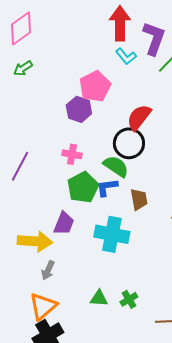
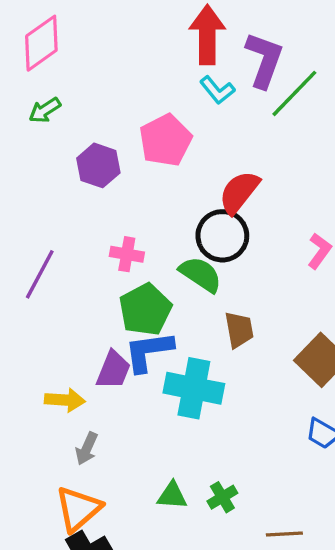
purple hexagon: (79, 109) -> (98, 165), moved
blue L-shape: (107, 187) -> (149, 351), moved, size x1.4
yellow arrow: (35, 241) -> (65, 400), size x0.7

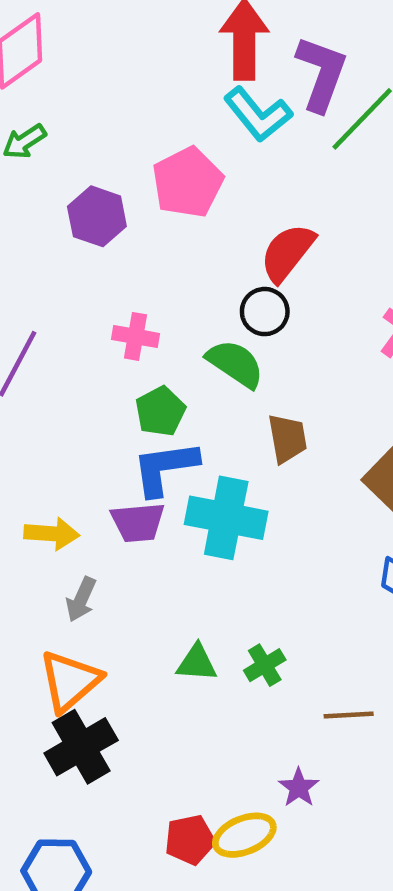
cyan L-shape: (217, 90) -> (258, 114), size x1.4
black circle: (222, 236) -> (265, 312), size x0.7
green pentagon: (145, 310) -> (160, 411), size x0.7
purple trapezoid: (113, 370) -> (138, 522), moved, turned 63

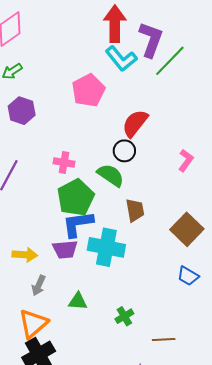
purple hexagon: (97, 216) -> (22, 111), moved
green pentagon: (160, 411) -> (76, 197), size x1.6
green triangle: (197, 663) -> (78, 301), moved

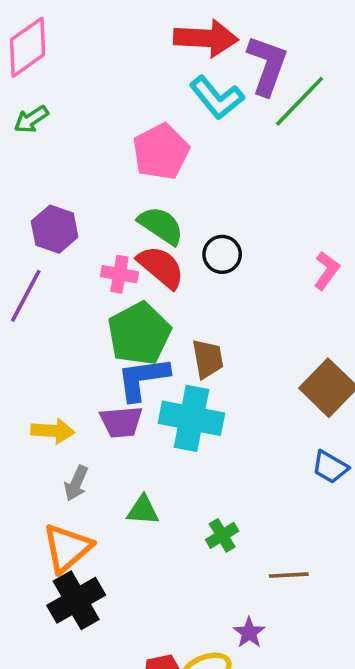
red arrow: (115, 24) -> (206, 38), turned 93
purple hexagon: (22, 111) -> (55, 229), moved
red semicircle: (135, 123) -> (161, 267), moved, turned 92
green semicircle: (111, 175) -> (161, 226), moved
brown trapezoid: (135, 210) -> (208, 359), moved

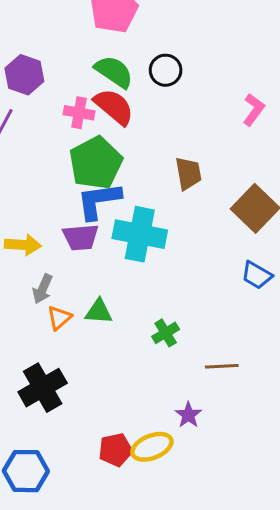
black circle: (222, 254) -> (166, 70), moved
brown trapezoid: (208, 359) -> (188, 173), moved
orange triangle: (67, 548) -> (59, 318), moved, size x0.6

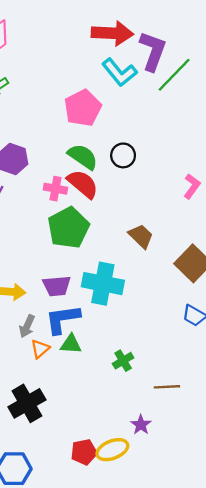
brown trapezoid: (188, 173) -> (141, 236), turned -36
blue L-shape: (99, 201) -> (63, 319), moved

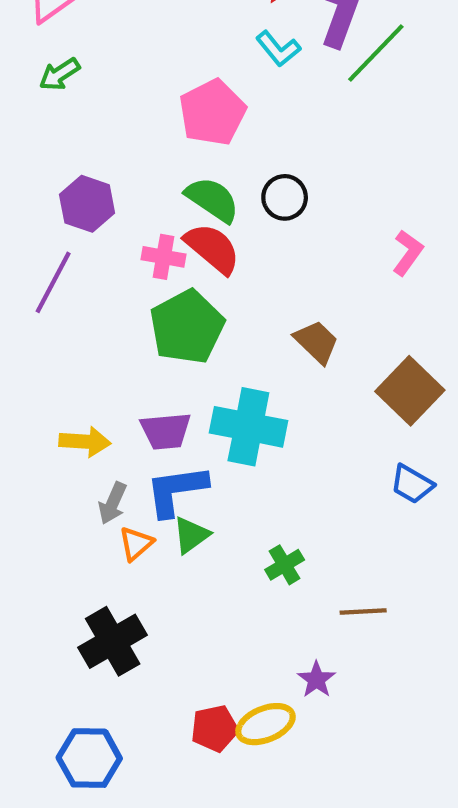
cyan L-shape: (120, 72) -> (278, 49), size x0.7
green triangle: (71, 344) -> (191, 535), turned -40

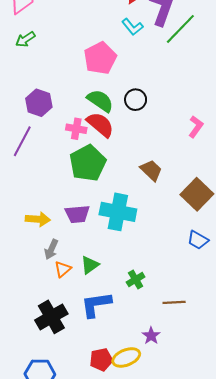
blue L-shape: (176, 490) -> (96, 304), moved

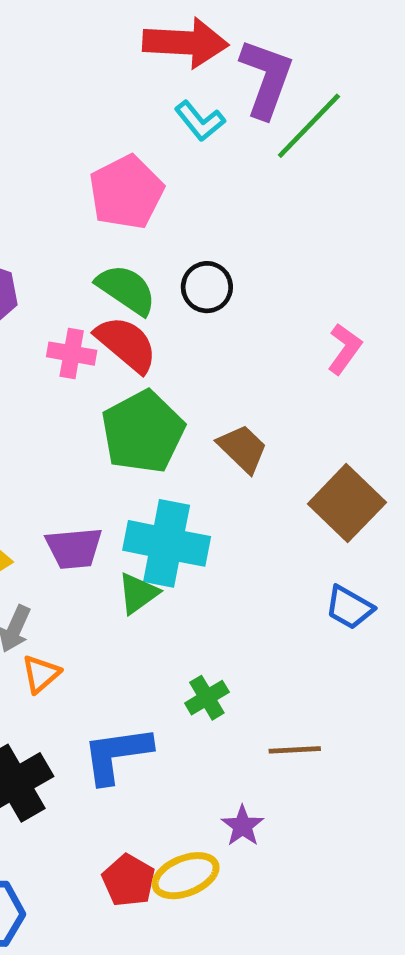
green pentagon: (88, 163) -> (143, 432), moved
green triangle: (90, 265) -> (138, 593), moved
red pentagon: (101, 360) -> (129, 880), turned -30

